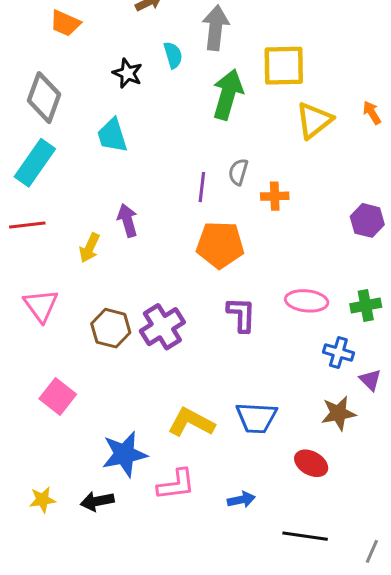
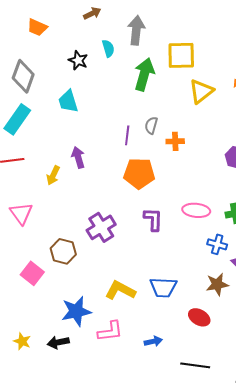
brown hexagon: (111, 328) -> (63, 251), moved
yellow star: (43, 500) -> (22, 341), turned 30

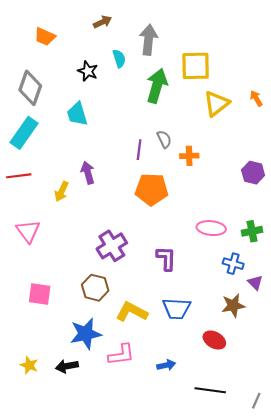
gray semicircle: (151, 125) -> (164, 139), turned 138
purple L-shape: (153, 219) -> (166, 258), moved
brown hexagon: (63, 251) -> (95, 288), moved
pink square: (32, 273) -> (40, 294), turned -30

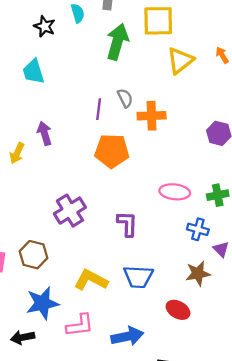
orange cross: (189, 156) -> (152, 116), size x1.4
brown hexagon: (95, 288) -> (34, 255), moved
blue arrow: (166, 365) -> (127, 336), size x1.6

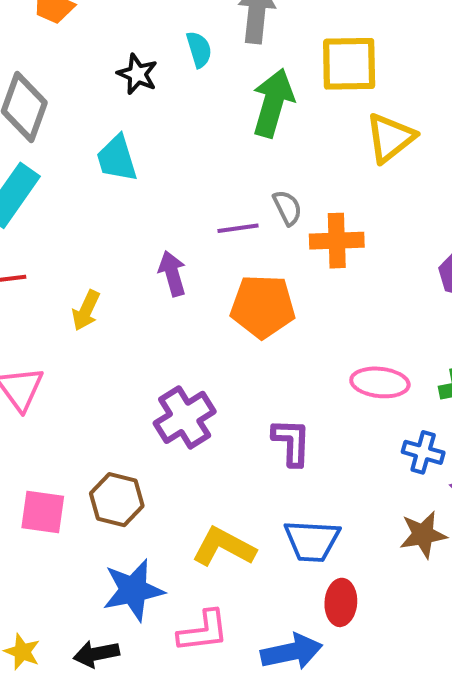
purple line: (99, 109) -> (238, 228), turned 75
purple arrow: (45, 133) -> (172, 273), moved
red ellipse: (178, 310) -> (341, 602), moved, turned 65

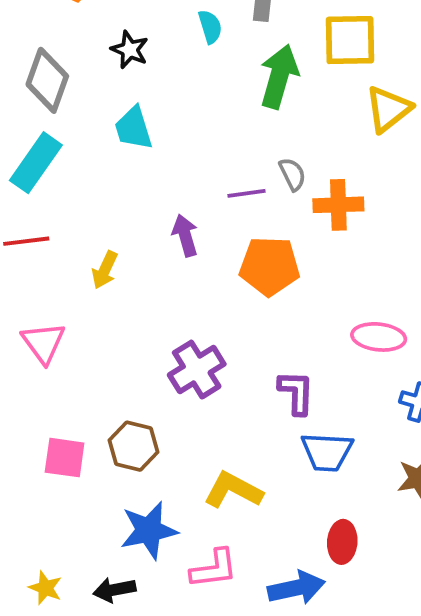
black star: (137, 74) -> (130, 50), moved
blue trapezoid: (312, 541) -> (327, 452), moved

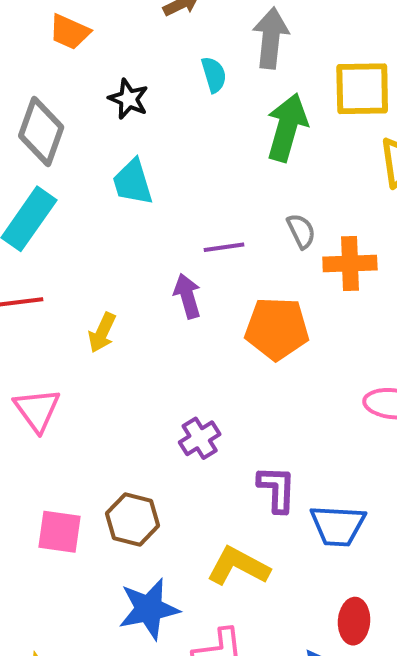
purple line: (246, 193) -> (224, 247), moved
purple cross: (197, 370) -> (200, 438), size x0.7
purple L-shape: (296, 392) -> (277, 489), moved

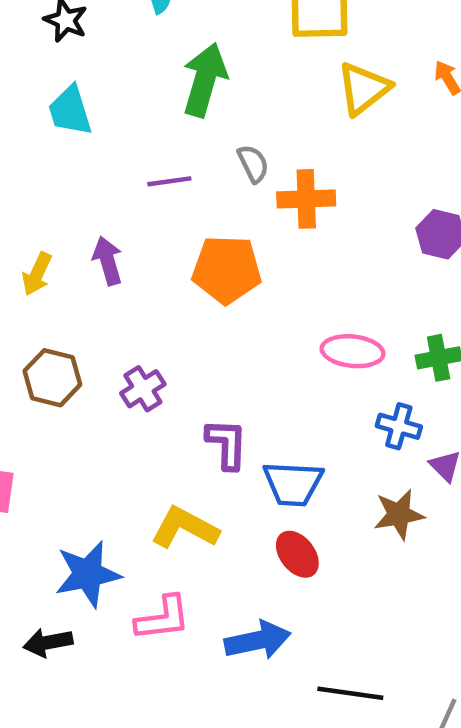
green arrow: (287, 127) -> (205, 80), moved
purple arrow: (187, 296) -> (108, 261), moved
brown hexagon: (133, 519) -> (52, 378), moved
red ellipse: (354, 621) -> (297, 554), moved, turned -42

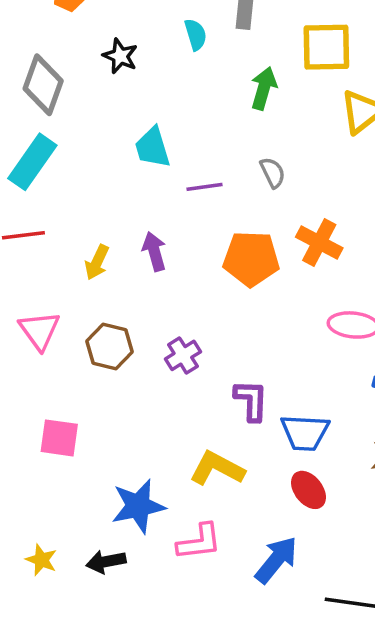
green arrow: (205, 80) -> (264, 88), moved, size x0.7
cyan trapezoid: (70, 111) -> (153, 147), moved
orange cross: (306, 199) -> (319, 242), moved, turned 30
blue arrow: (258, 640) -> (276, 560), turned -39

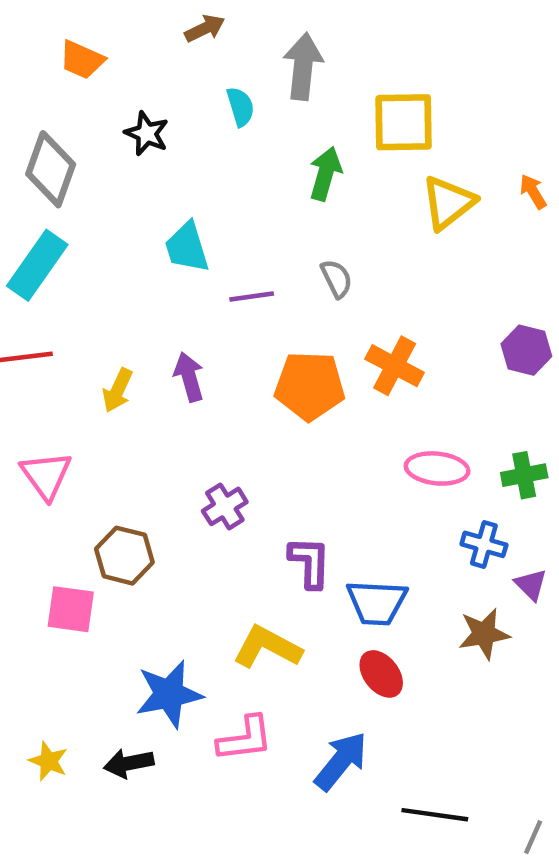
brown hexagon: (109, 346) -> (124, 556), moved

